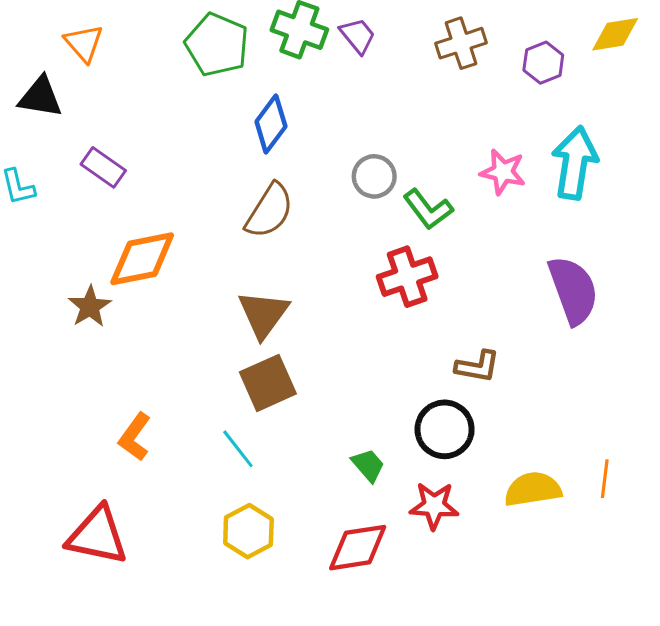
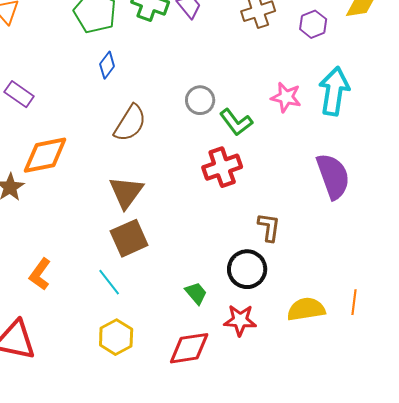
blue diamond: (271, 124) -> (107, 65), moved, size x0.7
brown L-shape: (477, 366) -> (269, 227), turned -92

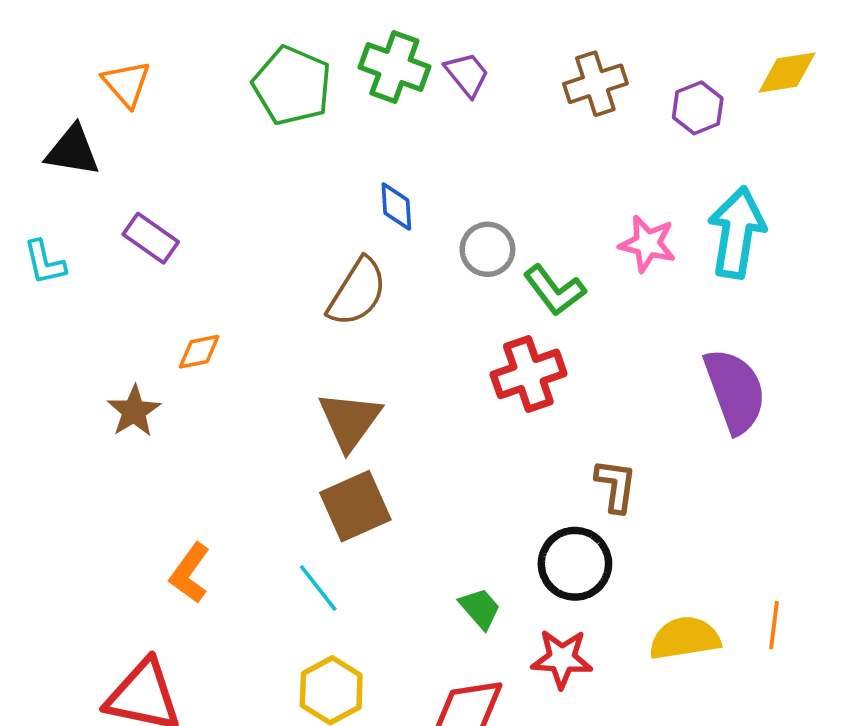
blue diamond: (107, 65) -> (396, 207), moved, turned -40
orange diamond: (45, 155) -> (199, 352), size x0.5

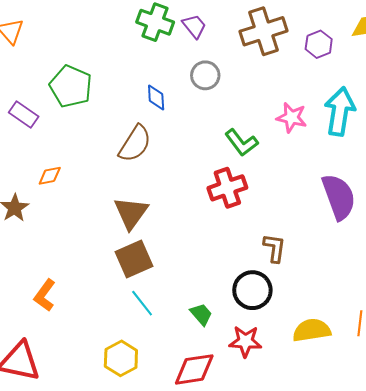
brown cross: (595, 84) -> (263, 31), size x1.4
green pentagon: (292, 86) -> (71, 86), moved
gray circle: (487, 249) -> (205, 75), moved
cyan line: (318, 588) -> (142, 303), moved

